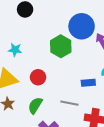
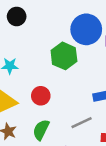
gray line: (69, 103) -> (82, 123), turned -30

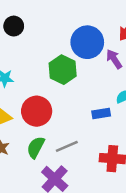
red circle: (41, 96) -> (37, 111), size x1.5
gray line: (82, 123) -> (67, 146), moved

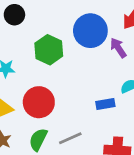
green hexagon: (63, 70) -> (49, 50), moved

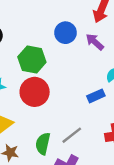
blue circle: (90, 31) -> (65, 33), size x0.7
red circle: (39, 102) -> (35, 92), moved

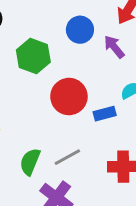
red circle: (35, 92) -> (69, 97), moved

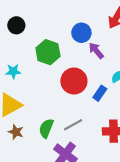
purple arrow: (114, 47) -> (96, 51), moved
blue rectangle: (105, 114) -> (100, 93), turned -40

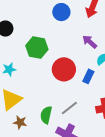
blue circle: (81, 33) -> (61, 12), moved
purple arrow: (96, 51) -> (90, 42), moved

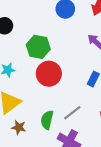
red circle: (64, 69) -> (49, 74), moved

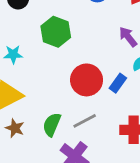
red circle: (49, 74) -> (87, 80), moved

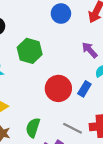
gray line: (85, 121) -> (73, 128), moved, turned 60

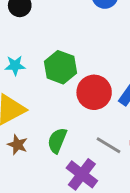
green hexagon: (30, 51) -> (60, 67), moved

